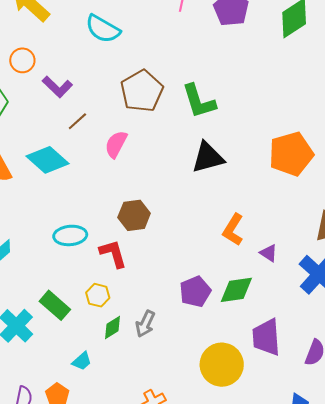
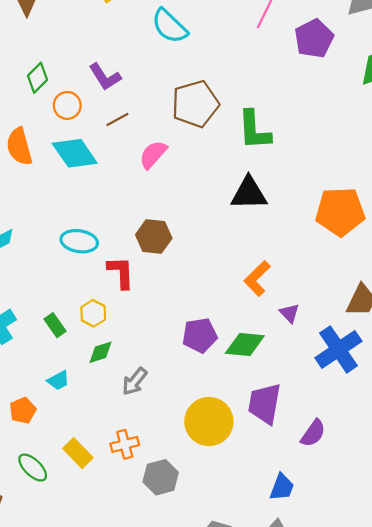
orange circle: (22, 60) -> (67, 105), moved
green rectangle: (55, 305) -> (55, 325), moved, size x0.7
gray arrow: (145, 324) -> (135, 381), moved

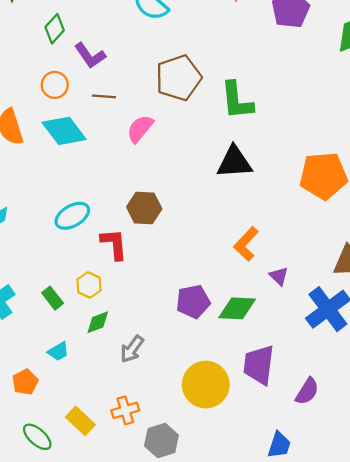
green diamond: (38, 78) -> (55, 29), moved
brown line: (117, 120) -> (104, 96), turned 35
cyan ellipse: (79, 241) -> (72, 216), turned -36

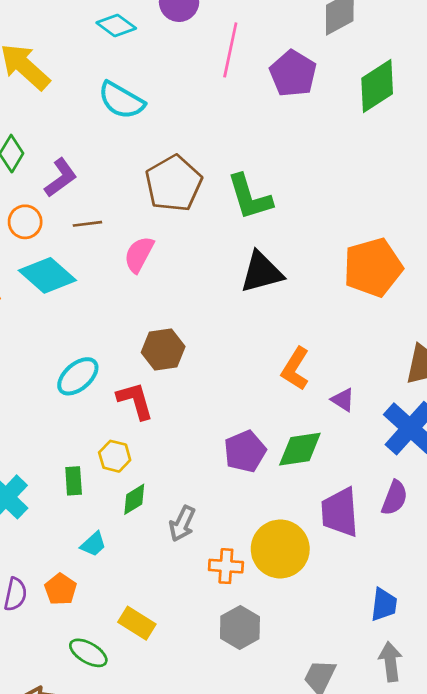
purple L-shape: (90, 56) -> (61, 178), turned -80
green rectangle: (53, 298) -> (74, 481), turned 45
purple semicircle: (307, 391) -> (394, 498), moved
orange cross: (125, 410) -> (226, 566), moved, turned 32

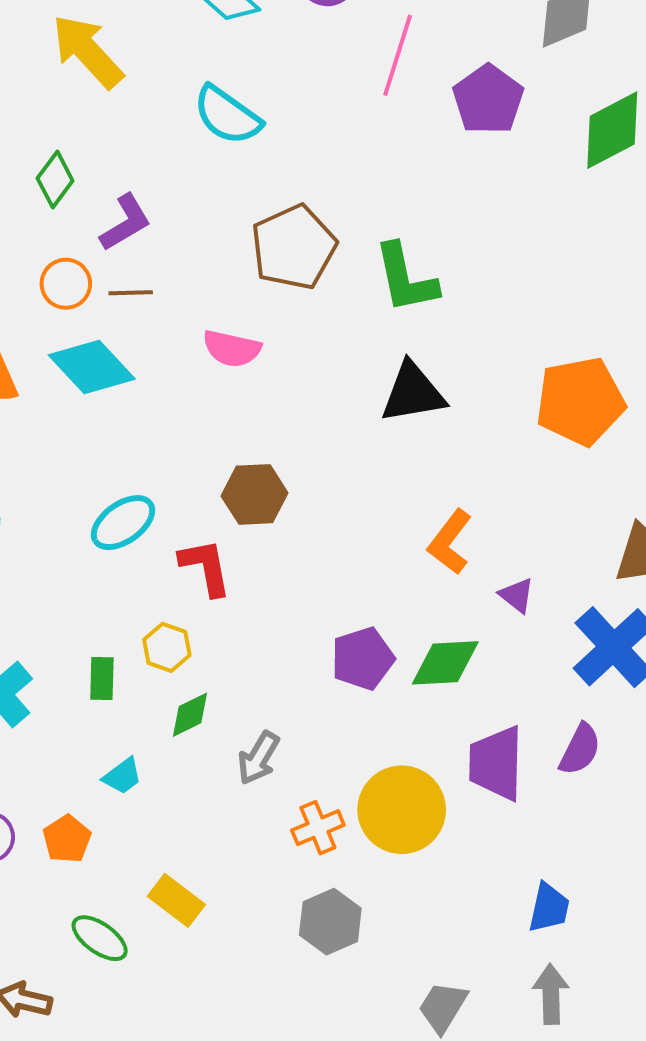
brown line: (87, 224) -> (131, 293), moved
pink semicircle: (139, 254) -> (232, 349), turned -111
orange cross: (226, 566) -> (318, 828), turned -32

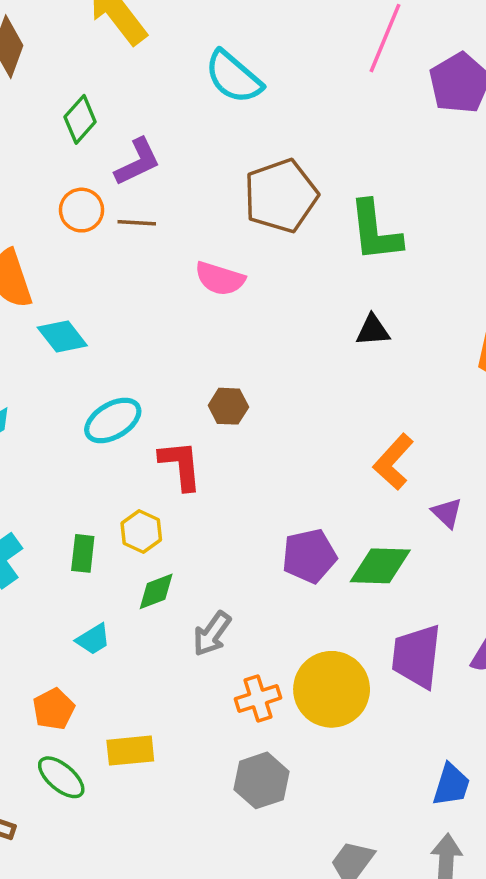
cyan diamond: (92, 367) -> (62, 336), moved, size x0.7
black triangle: (413, 393) -> (373, 330), size x0.6
brown hexagon: (255, 494) -> (228, 406), size x0.7
orange pentagon: (67, 839) -> (54, 709), moved
yellow rectangle: (176, 900) -> (130, 751), turned -48

